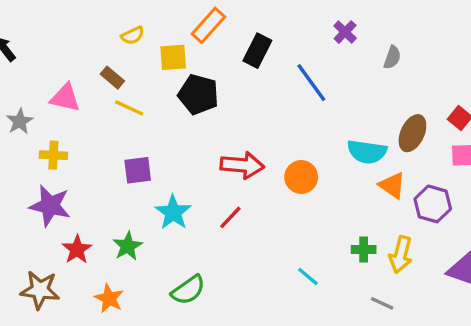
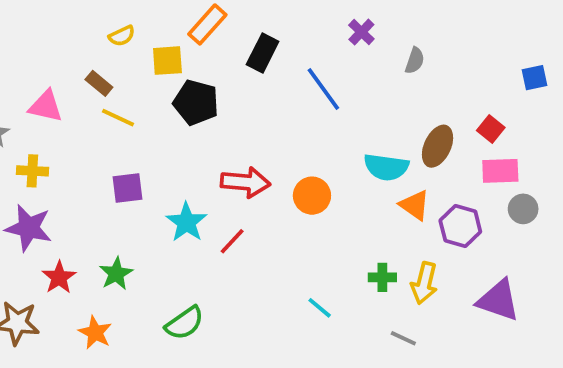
cyan star: (173, 212) -> (186, 222), moved

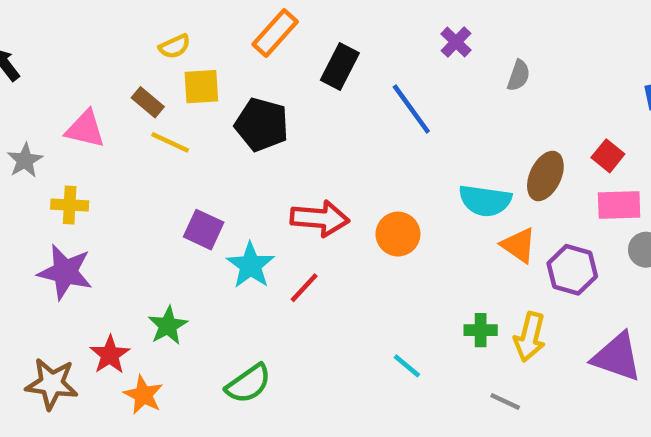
yellow square: (167, 61) -> (201, 87), moved
purple square: (128, 188) -> (204, 230), moved, turned 32
red star: (59, 277) -> (110, 355), moved

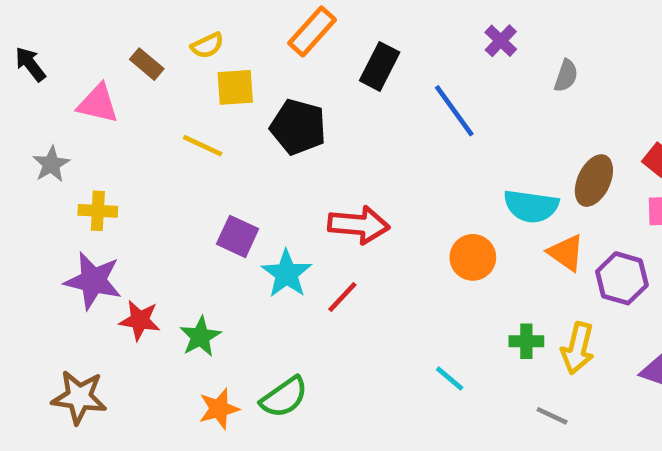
brown rectangle: (148, 102) -> (147, 64), moved
pink triangle: (85, 129) -> (98, 104), moved
orange circle: (398, 234) -> (473, 257), moved
red star: (110, 355) -> (140, 320), moved, turned -30
orange star: (143, 395) -> (219, 409), moved, turned 30

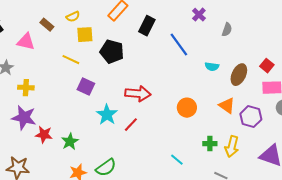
cyan semicircle: (531, 206) -> (212, 67), moved, size x0.6
purple square: (238, 236) -> (86, 87), moved

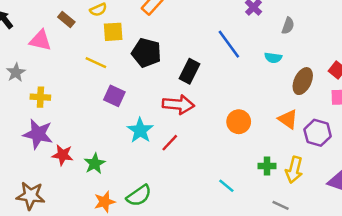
black rectangle: (147, 26) -> (189, 71), moved
cyan semicircle: (212, 67) -> (273, 58), moved

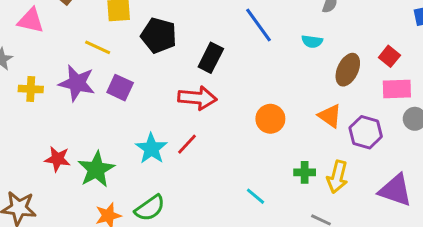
cyan star: (140, 130) -> (151, 149), moved
purple star: (38, 134) -> (77, 83), moved
green star: (95, 164) -> (96, 169), size x1.4

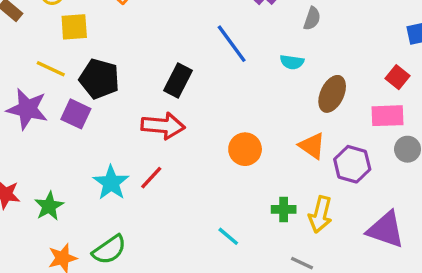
black pentagon: (159, 35) -> (99, 79), moved
red square: (389, 56) -> (397, 77), moved
green star: (96, 169) -> (49, 206), size x0.7

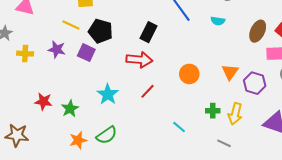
brown ellipse: (332, 94) -> (258, 31), moved
purple star: (27, 109) -> (57, 49), size x0.7
orange triangle: (312, 146) -> (230, 72), turned 30
red line: (151, 178) -> (147, 91), moved

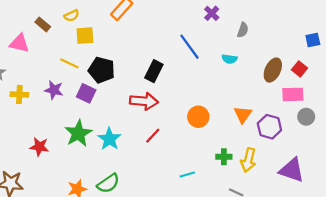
green star: (70, 109) -> (78, 133), moved, size x1.4
cyan line: (179, 127) -> (187, 175), turned -56

